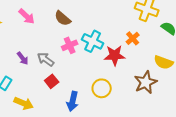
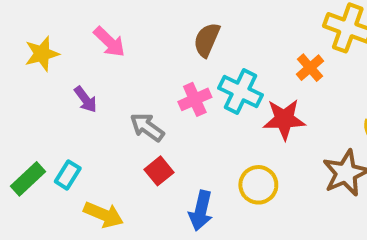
brown semicircle: (63, 18) -> (207, 40), moved, turned 72
orange cross: (133, 38) -> (310, 68), moved
purple arrow: (23, 58) -> (86, 99), moved

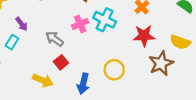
red star: (284, 119) -> (144, 36), moved
cyan rectangle: (68, 175) -> (12, 42), moved
yellow arrow: (103, 215) -> (43, 80), moved

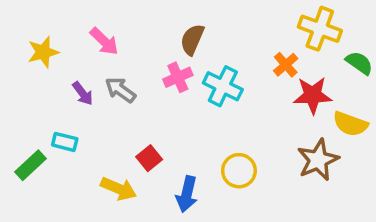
pink cross: (80, 24) -> (178, 77), moved
red star: (144, 36) -> (313, 95), moved
gray arrow: (55, 39) -> (120, 90), moved
cyan rectangle: (12, 42) -> (65, 142), moved, turned 72

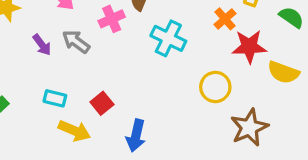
pink cross: (178, 77) -> (112, 19), moved
cyan rectangle: (65, 142) -> (55, 98), moved
brown star: (318, 160) -> (249, 127), moved
yellow circle: (239, 171) -> (215, 87), moved

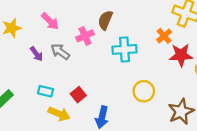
cyan cross: (168, 38) -> (125, 49), turned -30
yellow circle: (215, 87) -> (144, 91), moved

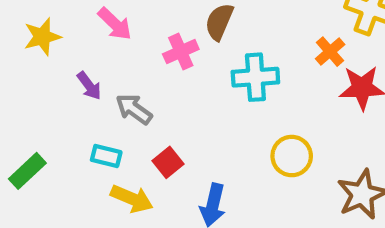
gray arrow: (60, 52) -> (134, 109), moved

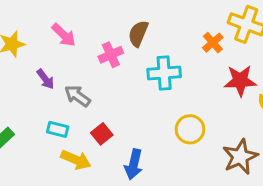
orange cross: (330, 52) -> (213, 43), moved

